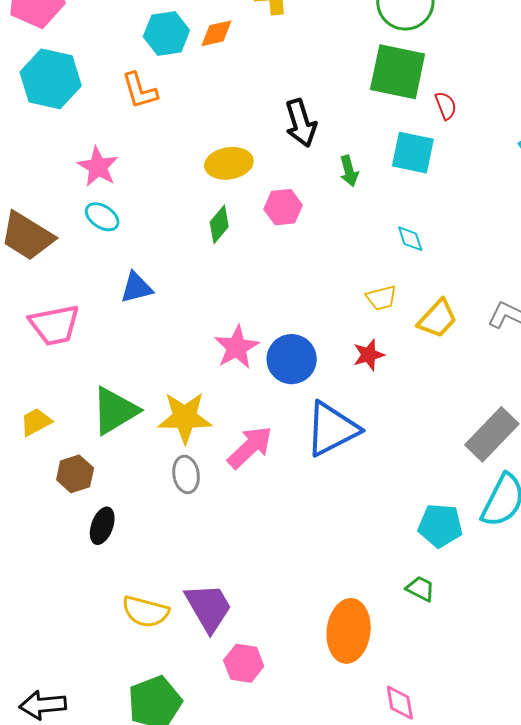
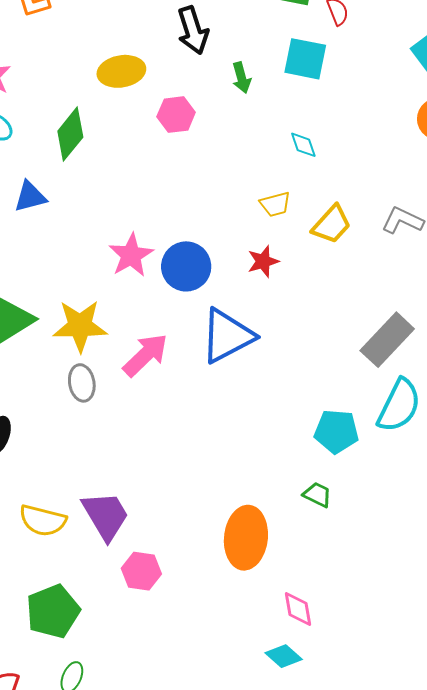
green diamond: (219, 224) -> (70, 134), moved, size x1.4

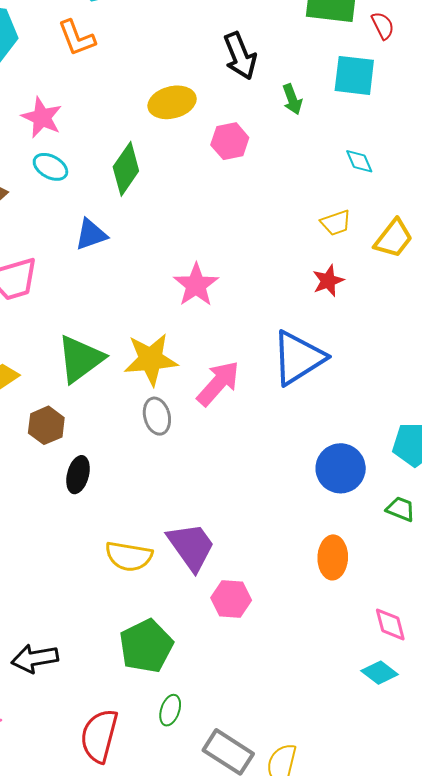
blue circle: (186, 266) -> (341, 468), moved
orange ellipse: (246, 538) -> (333, 557), size x0.7

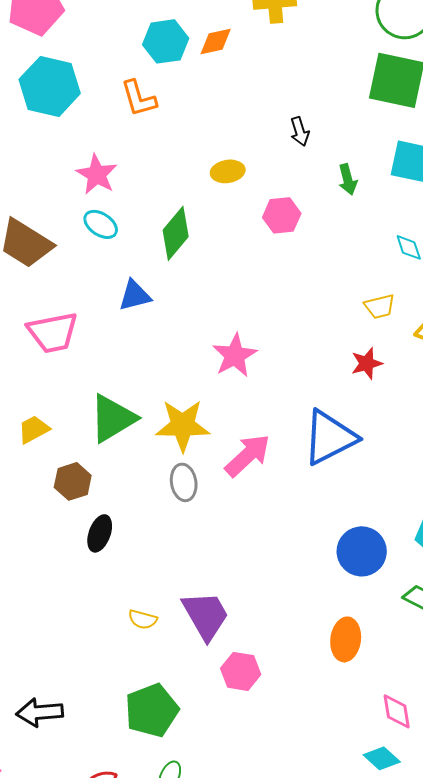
black arrow: (240, 56) -> (300, 131), size x0.6
yellow ellipse: (172, 102) -> (228, 171), size x0.7
yellow semicircle: (129, 556) -> (143, 619), size x0.6

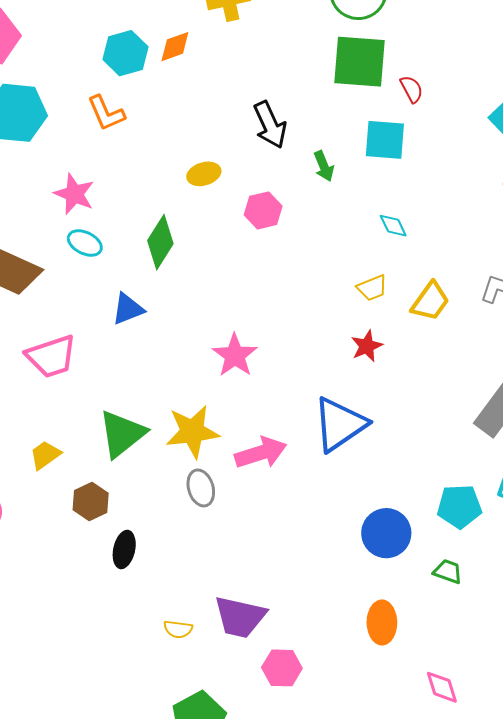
black arrow: (300, 131) -> (270, 125), size x1.6
pink arrow: (248, 455) -> (261, 453), turned 33
purple trapezoid: (206, 615) -> (240, 617), turned 140

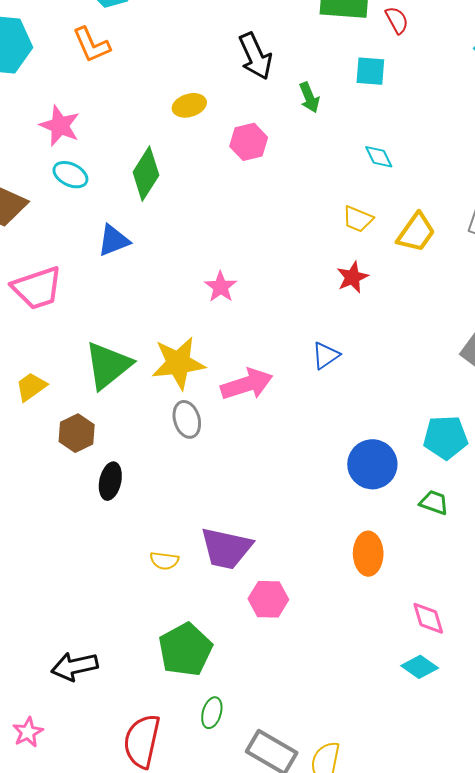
cyan square: (385, 140) -> (370, 71), size x0.7
yellow trapezoid: (372, 288) -> (358, 219), turned 44
pink star: (235, 355) -> (221, 287), size x0.7
blue triangle: (340, 424) -> (326, 356), size x0.5

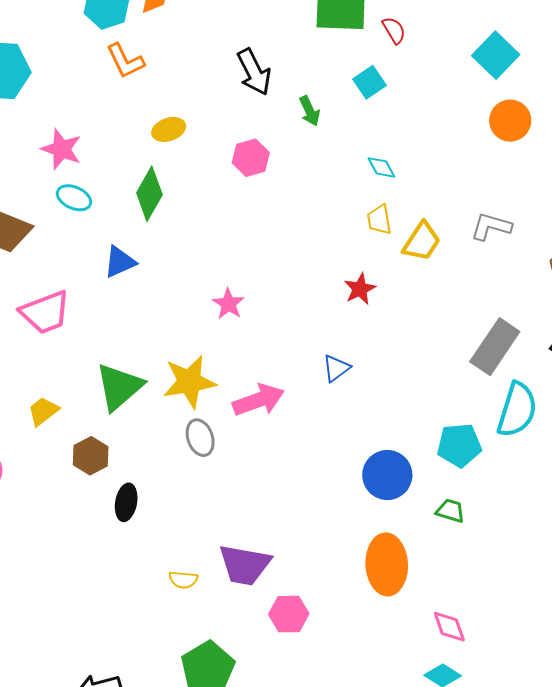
orange L-shape: (91, 45) -> (125, 61), moved
cyan square: (370, 71) -> (370, 82), turned -36
yellow ellipse: (189, 105) -> (169, 129), moved
yellow trapezoid: (358, 219) -> (379, 220), moved, turned 60
orange ellipse: (368, 554) -> (387, 564), size x1.4

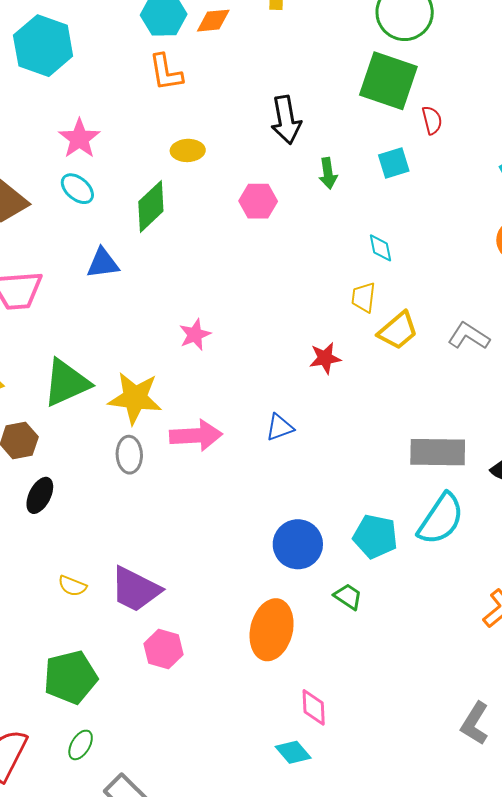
gray rectangle: (495, 347) -> (438, 452), turned 40

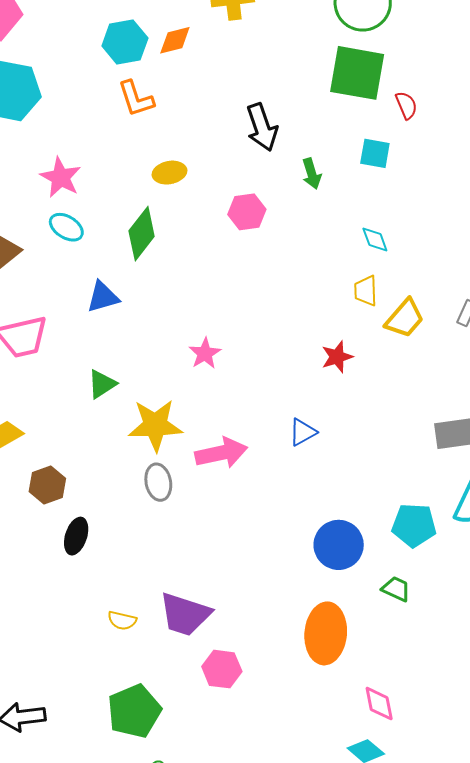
cyan square: (394, 163) -> (375, 153), turned 36
green triangle: (66, 383) -> (102, 384), moved, size x0.6

